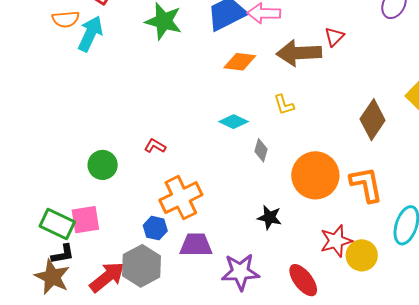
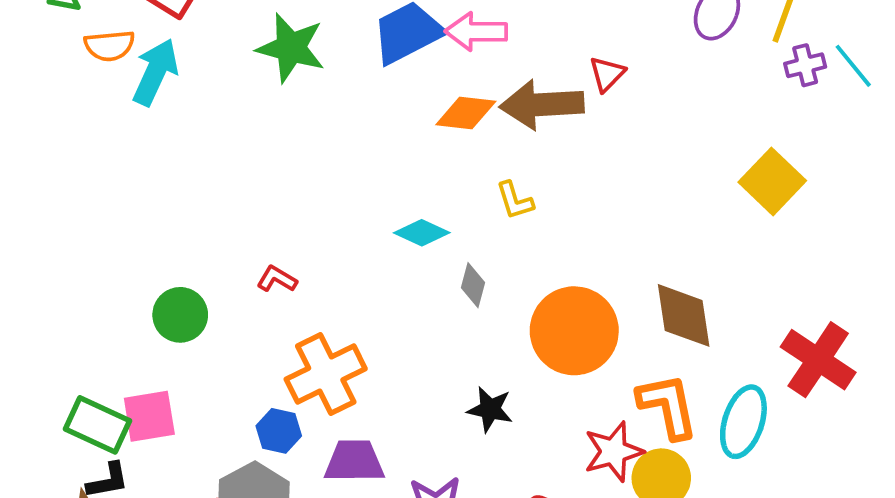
orange diamond: (240, 62) -> (466, 113), moved
brown diamond: (373, 120) -> (684, 315), moved, turned -42
orange L-shape: (366, 184) -> (668, 406), moved

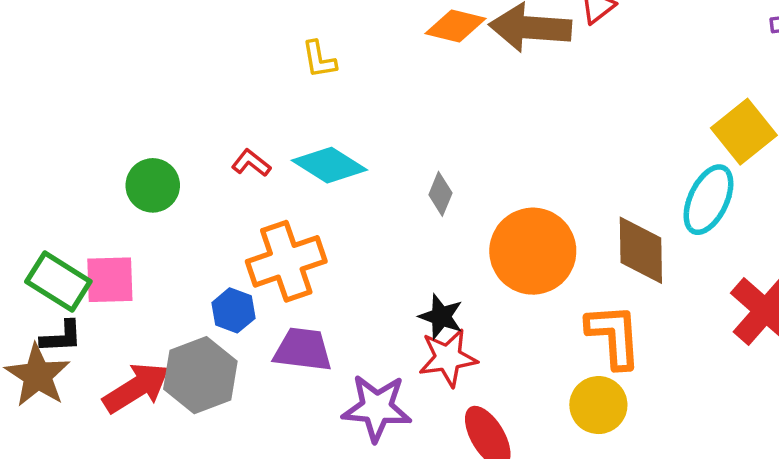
yellow L-shape: (515, 200) -> (319, 59), moved
cyan diamond: (422, 233) -> (329, 165), moved, size x1.4
cyan ellipse: (743, 422) -> (708, 200), moved
red star: (613, 452) -> (448, 358), moved

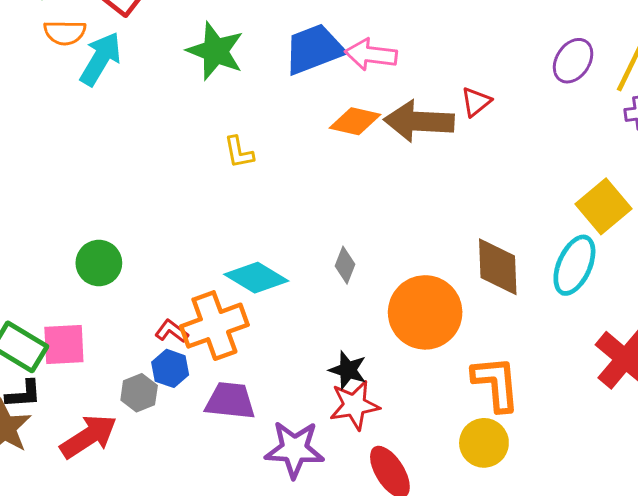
red L-shape: (251, 163) -> (172, 331), moved
cyan diamond: (329, 165) -> (256, 278), moved
brown diamond: (641, 250) -> (498, 267), moved
gray hexagon: (200, 375) -> (139, 393), moved, size x0.6

